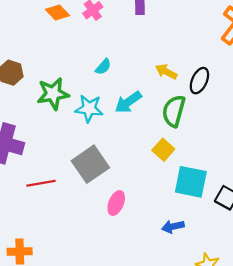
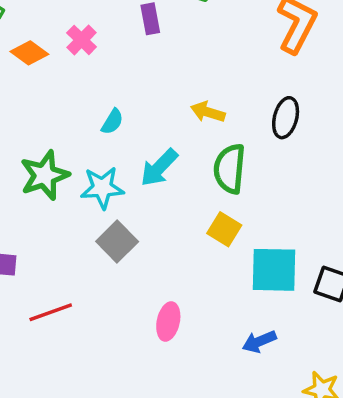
black ellipse: (199, 81) -> (286, 118), moved
gray square: (90, 164) -> (117, 242), moved, size x0.7

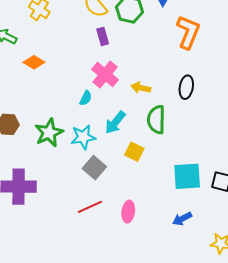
pink cross: (82, 40) -> (105, 75), moved, size x1.5
yellow square: (224, 229) -> (134, 152), moved
red line: (51, 312) -> (90, 207), moved

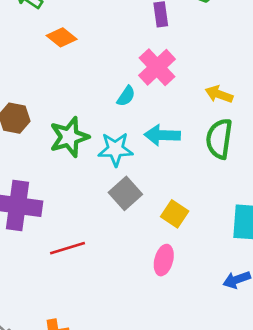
yellow arrow: (141, 88) -> (219, 94), moved
cyan arrow: (115, 123) -> (162, 135), turned 45
yellow square: (134, 152) -> (175, 214), moved
red line: (90, 207) -> (68, 248), moved

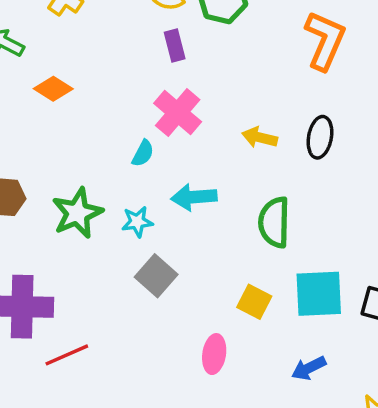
green semicircle: (219, 139) -> (274, 222), moved
cyan star: (115, 149) -> (137, 222), size x0.7
yellow square: (175, 214) -> (254, 302), moved
red line: (68, 248) -> (67, 355), moved

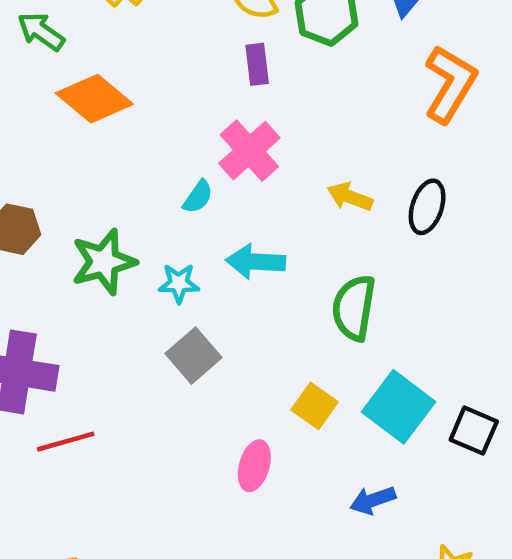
orange diamond: (53, 89) -> (94, 99), size x1.5
cyan square: (319, 294) -> (398, 407), turned 32

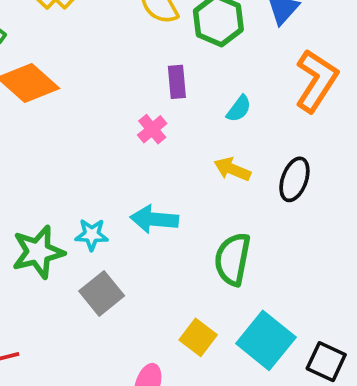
purple rectangle: (257, 64) -> (177, 82), moved
pink cross: (249, 151) -> (152, 129), size x0.6
cyan semicircle: (198, 197) -> (239, 109), moved
green star: (104, 262) -> (38, 252), moved

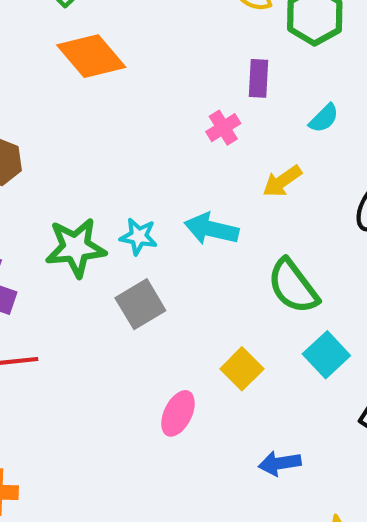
yellow arrow: (232, 169) -> (282, 181), moved, turned -66
green semicircle: (233, 259) -> (293, 286), turned -56
cyan square: (266, 340) -> (326, 355), moved, size x0.7

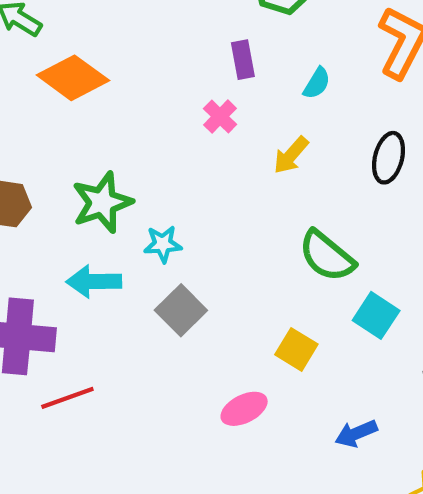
cyan arrow: (211, 229) -> (94, 281), moved
green star: (76, 248) -> (102, 202), moved
pink ellipse: (178, 413) -> (244, 409), turned 51

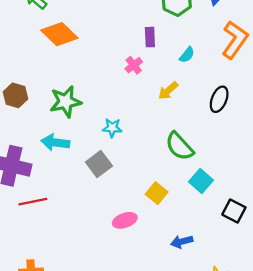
cyan star: (163, 244) -> (112, 128), moved

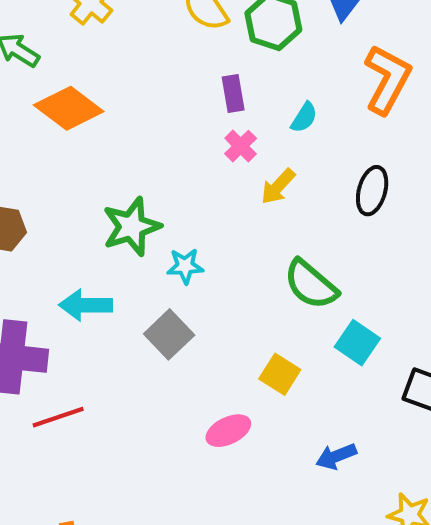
pink cross: (134, 65) -> (241, 146), moved
green star: (66, 102) -> (132, 227), moved

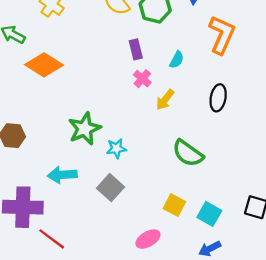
cyan square: (357, 343) -> (209, 214), moved
red line: (58, 417) -> (52, 239), turned 60

